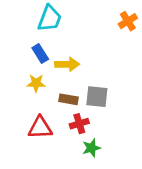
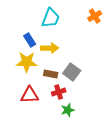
cyan trapezoid: (50, 18) -> (51, 18), moved
yellow star: (36, 83) -> (27, 62), size x1.5
gray square: (97, 97) -> (72, 72), turned 30

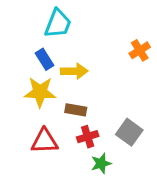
orange cross: (95, 16) -> (140, 50), moved
cyan trapezoid: (51, 18) -> (58, 24), moved
gray square: (72, 72) -> (129, 132), moved

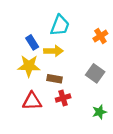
cyan trapezoid: (58, 24) -> (60, 25), moved
gray square: (129, 132) -> (95, 73), moved
green star: (101, 163) -> (99, 112), moved

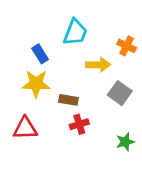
orange cross: (100, 36) -> (127, 46), turned -32
yellow arrow: (53, 51) -> (98, 65), moved
red triangle: (32, 101) -> (25, 128), moved

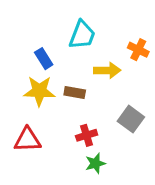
gray square: (120, 93) -> (131, 119), moved
brown rectangle: (68, 100) -> (75, 92), moved
green star: (125, 142) -> (95, 163), moved

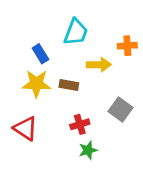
orange cross: (138, 50) -> (127, 46), turned -30
red triangle: (27, 140) -> (26, 128), turned 35

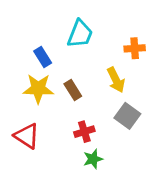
yellow arrow: (99, 65) -> (116, 80), moved, turned 65
brown rectangle: (69, 85) -> (73, 90), turned 48

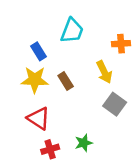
red cross: (84, 132) -> (50, 149), moved
red triangle: (27, 136) -> (39, 118), moved

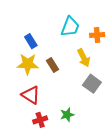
cyan trapezoid: (72, 31) -> (70, 27), moved

